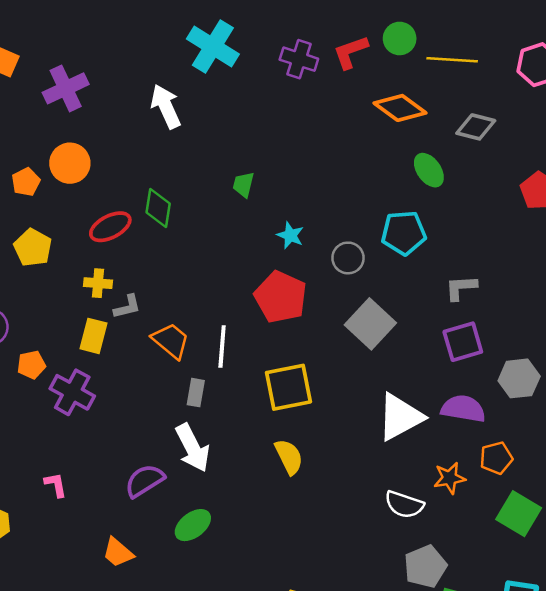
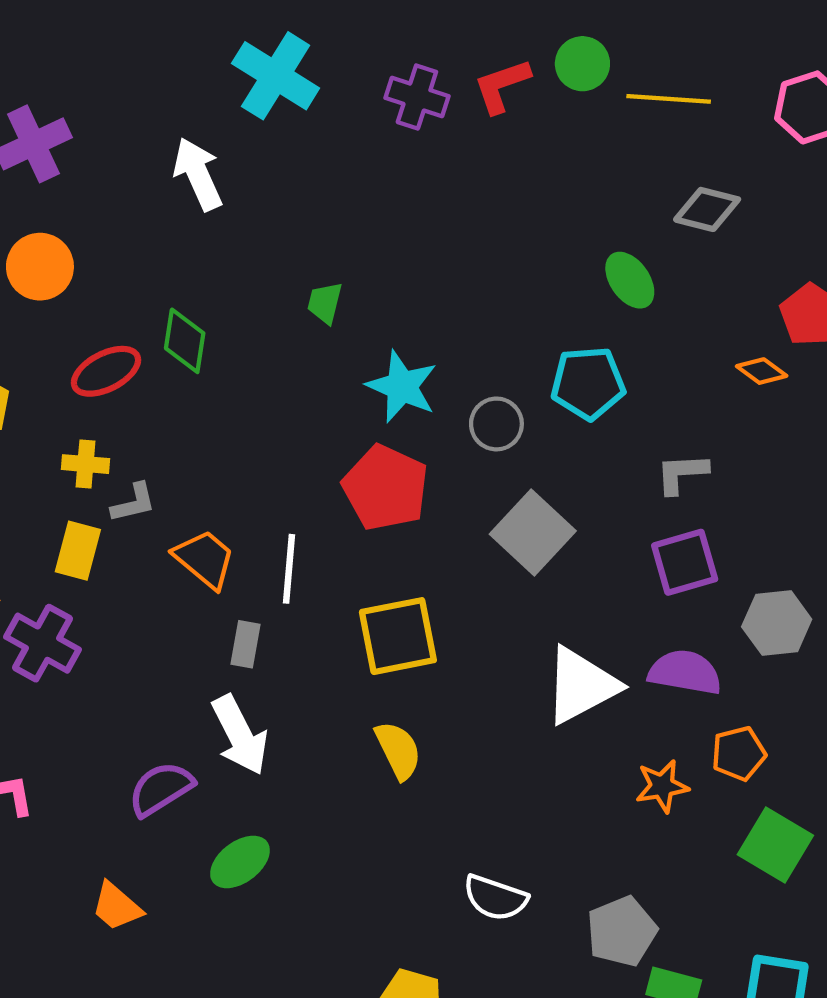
orange diamond: (400, 108) -> (762, 371), moved, size x0.6
cyan star: (290, 235) -> (402, 387), size x1.6
white semicircle: (404, 504) -> (495, 898), moved

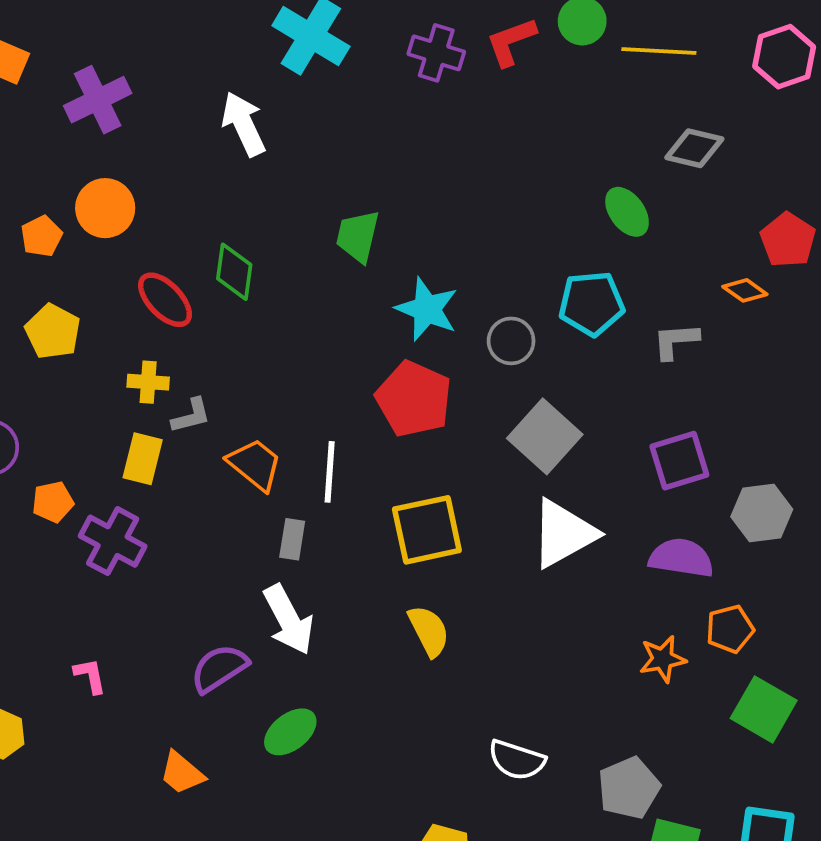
green trapezoid: (325, 303) -> (358, 236), size x1.4
red ellipse: (106, 371) -> (165, 300), turned 74
gray L-shape: (682, 473) -> (676, 341), moved
white triangle: (581, 685) -> (563, 534), moved

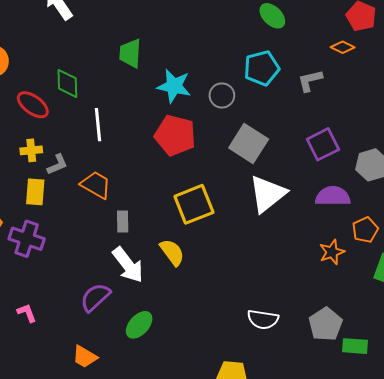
white line: (330, 472) -> (98, 125), moved
yellow semicircle: (429, 631) -> (172, 252), moved

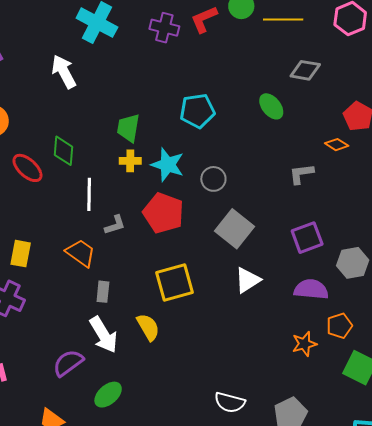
cyan pentagon: (262, 68) -> (197, 111), moved
yellow cross: (31, 150) -> (130, 161), moved
gray L-shape: (57, 165) -> (115, 225), moved
white triangle: (267, 194) -> (248, 280), size x0.7

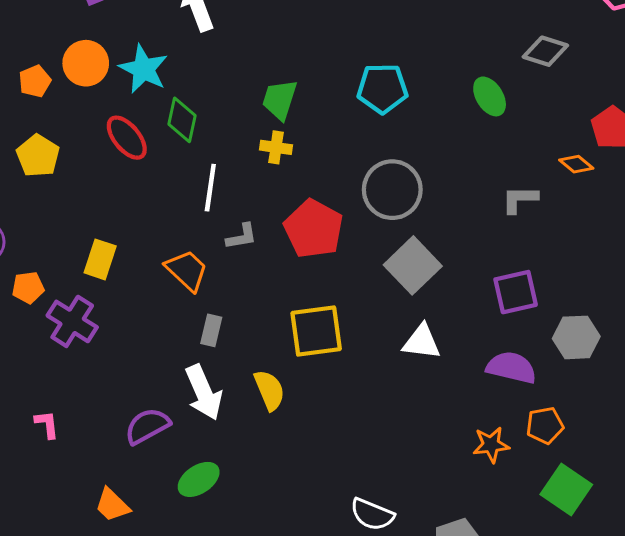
cyan star: (168, 165) -> (144, 69), moved
gray circle: (213, 179) -> (392, 190), size x1.6
white triangle: (248, 280) -> (422, 342), turned 32

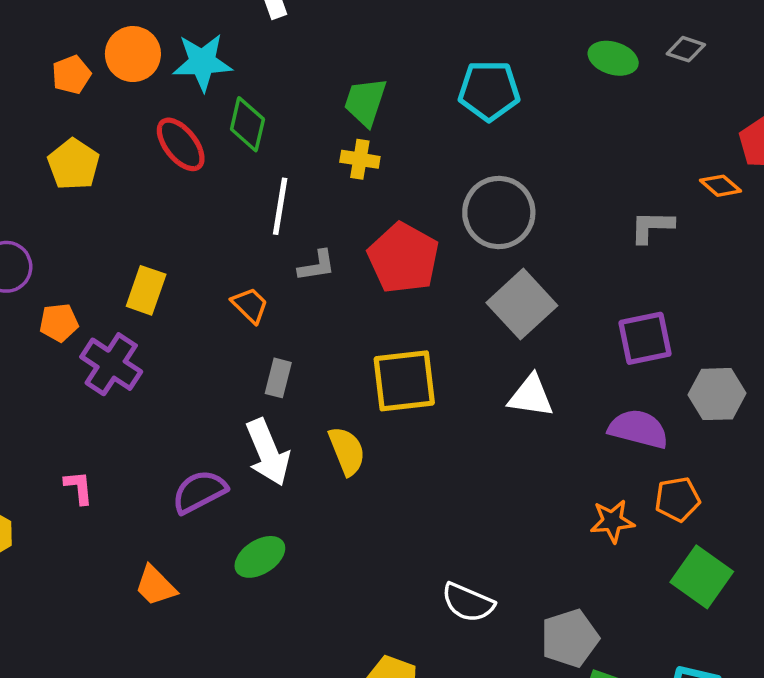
gray diamond: (545, 51) -> (686, 49), size x0.7
cyan star: (144, 69) -> (202, 62), turned -30
green ellipse: (490, 96) -> (613, 58), moved, turned -42
orange trapezoid: (187, 270) -> (250, 305), size x0.7

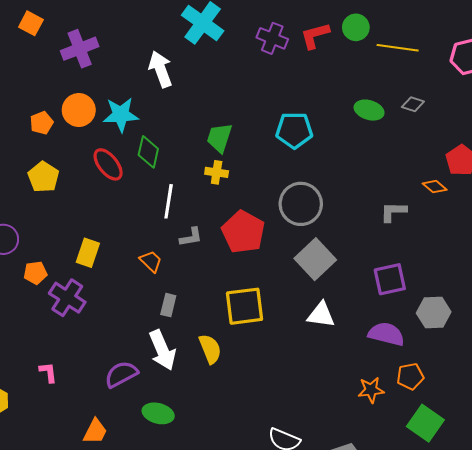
green ellipse: (260, 557) -> (158, 413), turned 48
orange trapezoid: (155, 586) -> (95, 431), turned -108

